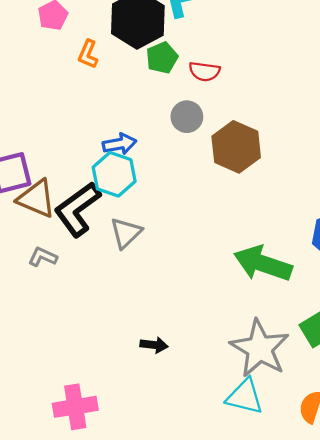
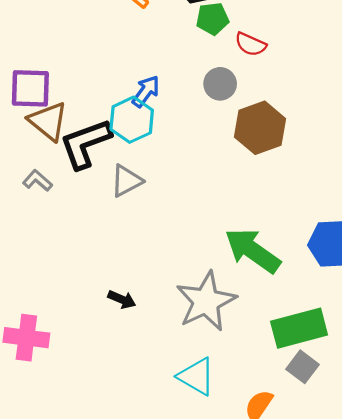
blue arrow: (120, 144) -> (146, 91), turned -60
gray star: (260, 348) -> (206, 301), moved

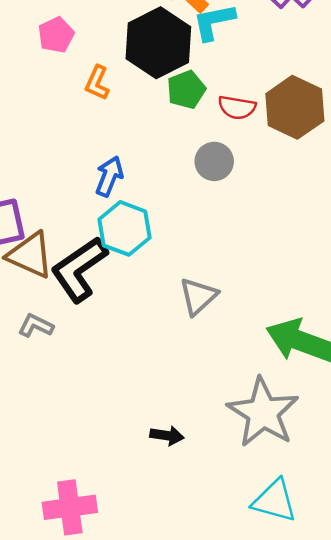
blue arrow: (146, 91) -> (109, 176), moved
brown hexagon: (260, 128) -> (295, 107), moved
gray triangle: (126, 181) -> (198, 296), moved

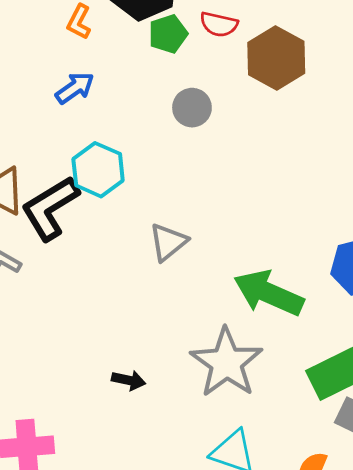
red semicircle: (237, 107) -> (219, 24), moved
blue arrow: (109, 176) -> (75, 88), moved, turned 30

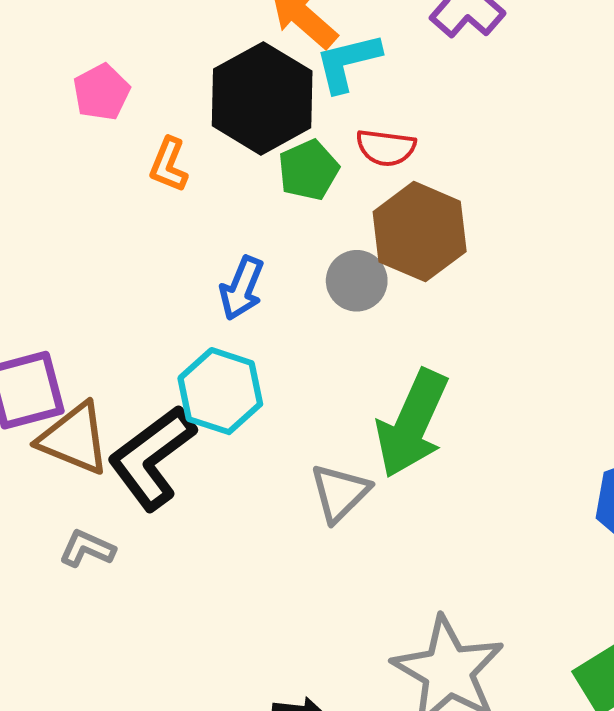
brown hexagon: (276, 58) -> (420, 232), moved
blue arrow: (75, 88) -> (242, 288), moved, turned 153
green arrow: (269, 293) -> (412, 424), moved, turned -84

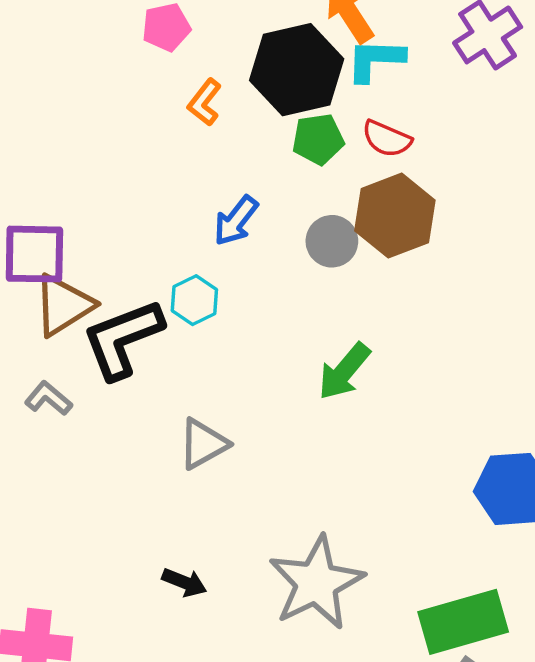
cyan hexagon: (220, 391) -> (194, 300), size x0.7
green arrow: (412, 424) -> (344, 371), size x0.7
brown triangle: (74, 439) -> (63, 305), turned 50
gray triangle: (340, 493) -> (203, 444), moved

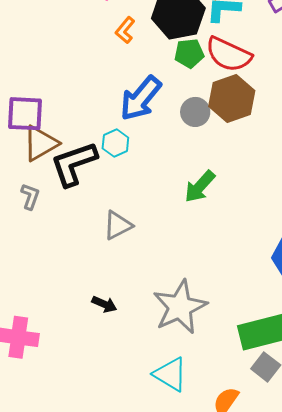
red semicircle: (387, 139) -> (229, 54), size x1.6
blue arrow: (236, 221) -> (141, 98), size x1.6
gray L-shape: (48, 398) -> (30, 196), turned 68

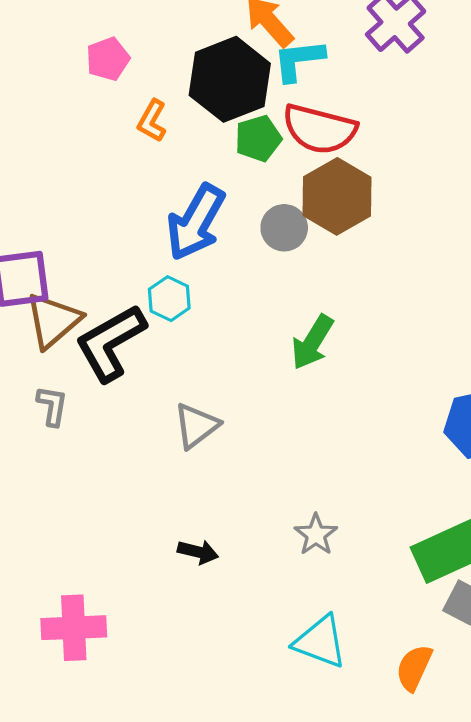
gray star: (180, 307) -> (316, 535), size x0.5

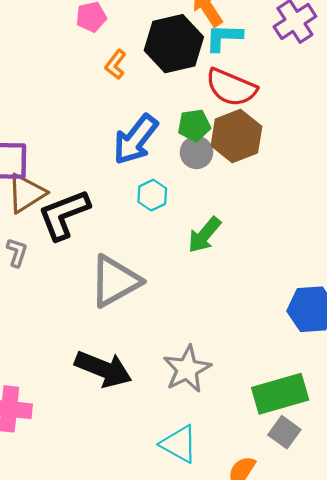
green pentagon: (258, 139) -> (194, 125), moved
cyan hexagon: (169, 299) -> (152, 195), moved
gray triangle: (196, 426) -> (115, 281), size x1.6
gray star: (316, 535) -> (187, 369), size x1.6
black arrow: (198, 552) -> (103, 369), size x2.0

